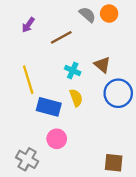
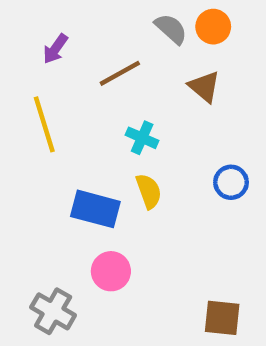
brown triangle: (102, 65) -> (204, 87), moved
yellow line: (28, 80) -> (44, 124), moved
blue circle: (118, 93) -> (231, 182), size x0.6

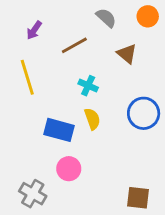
orange circle: (213, 27) -> (148, 16), moved
blue circle: (231, 182) -> (144, 113), size x1.5

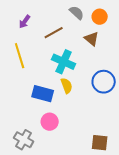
orange circle: (148, 16) -> (100, 17), moved
cyan cross: (88, 86) -> (64, 62), size x1.6

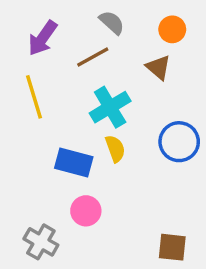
gray semicircle: (77, 13) -> (112, 22), moved
purple arrow: (25, 22) -> (43, 38), size x1.5
cyan cross: (64, 62) -> (110, 107), turned 35

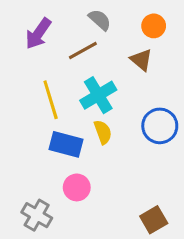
yellow line: (34, 97) -> (51, 100), moved
brown square: (172, 247) -> (154, 220), turned -36

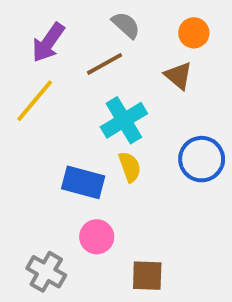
yellow line: (51, 100) -> (35, 101), moved, turned 57
brown square: (154, 220) -> (147, 276), moved, turned 32

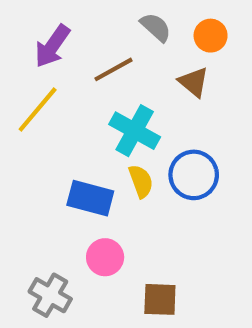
gray semicircle: (126, 25) -> (156, 27), moved
cyan cross: (124, 120) -> (135, 131), turned -30
blue circle: (202, 159) -> (194, 175), moved

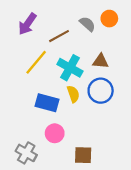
gray semicircle: (156, 27) -> (87, 24), moved
brown triangle: (194, 82) -> (101, 61), moved, turned -35
yellow line: (38, 109) -> (36, 62), moved

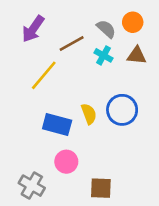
brown triangle: (101, 61) -> (137, 55), moved
cyan cross: (70, 68) -> (103, 55), moved, size x0.6

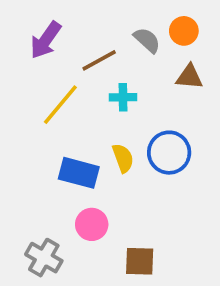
cyan cross: (103, 55) -> (123, 97), moved, turned -30

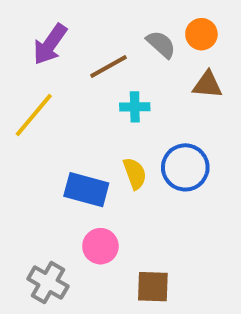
yellow line: (60, 105) -> (34, 115), moved

